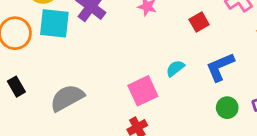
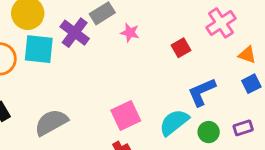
cyan semicircle: (175, 68) -> (174, 122), moved, size x1.6

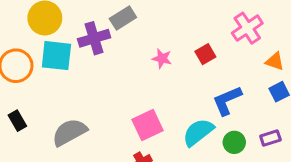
purple cross: (75, 33) -> (94, 38), turned 36
pink star: (130, 33) -> (162, 58), moved

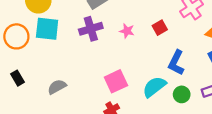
purple cross: (94, 38) -> (91, 29), moved
blue L-shape: (227, 100) -> (176, 63), turned -40
gray semicircle: (69, 132) -> (57, 87), size x0.7

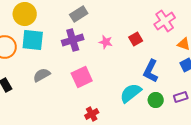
pink square: (116, 81) -> (82, 77), moved
gray semicircle: (57, 87) -> (42, 75), moved

